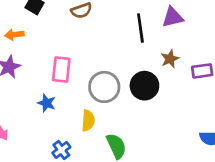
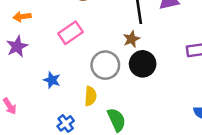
brown star: (170, 59) -> (131, 39), moved
pink rectangle: (61, 70) -> (71, 33), moved, turned 50

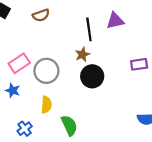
pink rectangle: (71, 33) -> (19, 63), moved
gray circle: (105, 65) -> (46, 71), moved

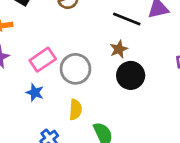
black line: (89, 29) -> (127, 19), turned -60

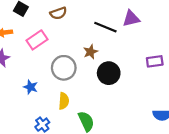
brown star: (119, 49) -> (90, 52), moved
pink rectangle: (43, 60) -> (37, 40), moved

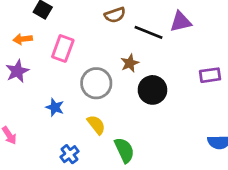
brown semicircle: (58, 13) -> (115, 15), moved
pink rectangle: (37, 40) -> (63, 48), turned -36
yellow semicircle: (64, 101) -> (96, 125), turned -42

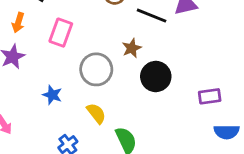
orange arrow: (23, 39) -> (18, 23), turned -66
purple rectangle: (210, 75) -> (210, 96), moved

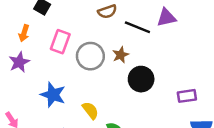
gray circle: (96, 69) -> (90, 56), moved
blue star: (52, 95) -> (53, 95), size x1.5

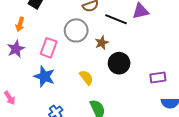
pink rectangle: (60, 42) -> (49, 48), moved
gray circle: (90, 56) -> (76, 30), moved
yellow semicircle: (90, 110) -> (86, 77), moved

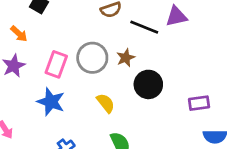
orange arrow: (20, 24) -> (19, 34), turned -64
gray circle: (76, 30) -> (92, 58), moved

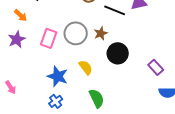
blue star: (51, 102) -> (58, 76), moved
purple rectangle: (199, 103) -> (156, 67), turned 56

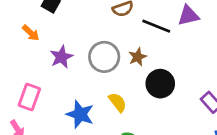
pink rectangle: (49, 38) -> (29, 97), moved
purple star: (17, 39) -> (61, 57), moved

